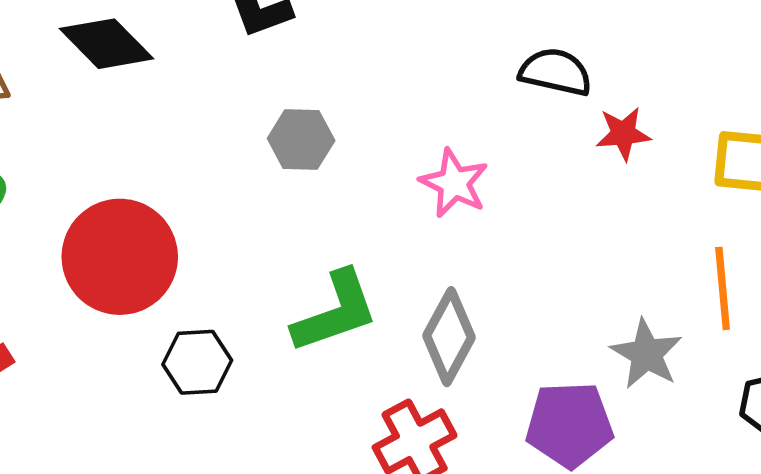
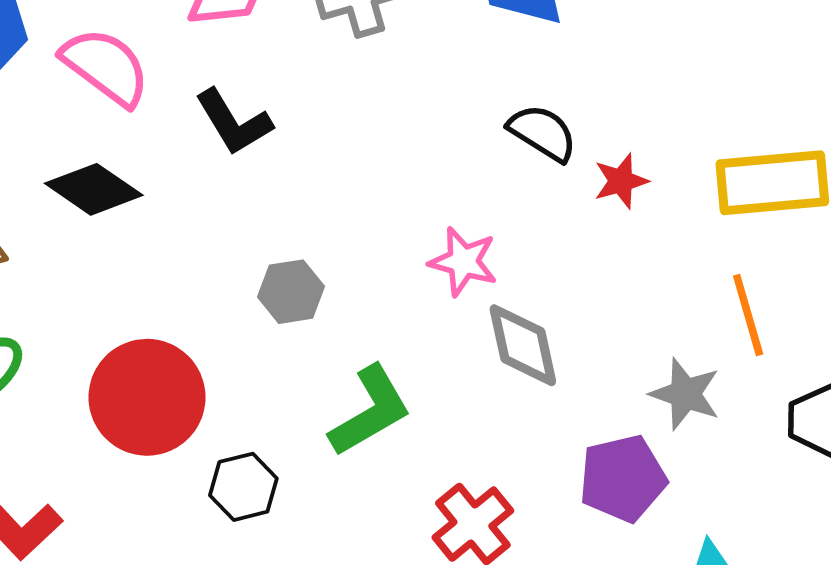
black semicircle: (556, 72) -> (542, 133), turned 30
gray hexagon: (301, 140) -> (291, 292), moved
gray diamond: (449, 337) -> (523, 345), moved, turned -30

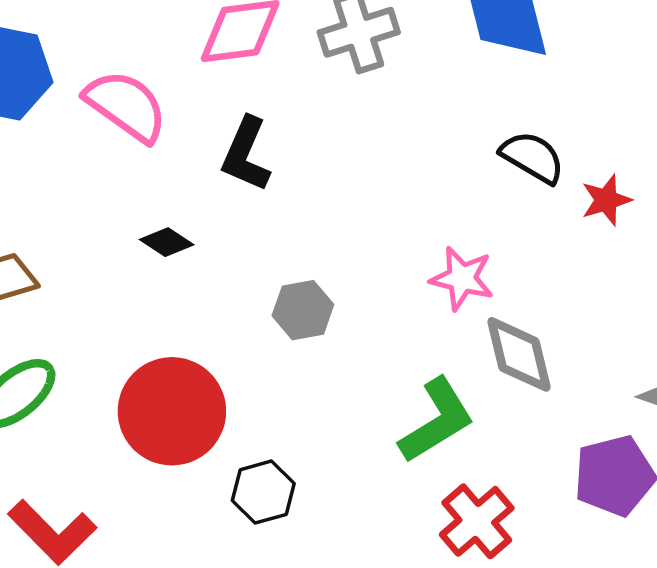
black L-shape: (234, 122) -> (246, 154), turned 56
black diamond: (94, 189) -> (167, 242), moved, size x0.6
green L-shape: (370, 411) -> (437, 420), moved

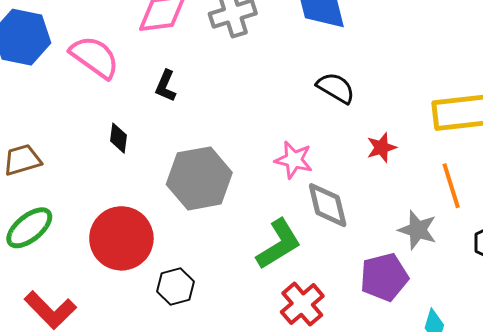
black L-shape: (246, 154) -> (166, 86), size x0.7
red star: (606, 200) -> (381, 148), moved
black diamond: (167, 242) -> (118, 138), turned 64
gray hexagon: (303, 310) -> (199, 178), size x1.8

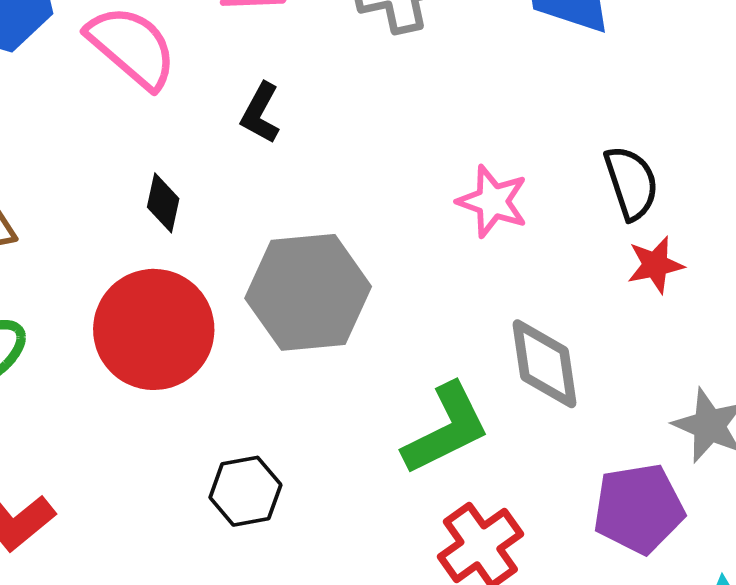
black semicircle: (336, 88) -> (631, 183), moved, turned 36
pink star: (294, 160) -> (493, 201), moved
red circle: (121, 238) -> (154, 329), moved

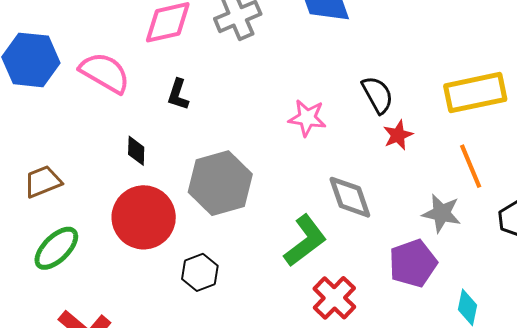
black hexagon: (245, 491) -> (200, 272), moved

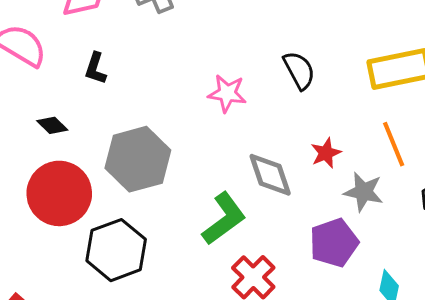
red star: (398, 135) -> (326, 153), moved
black diamond: (136, 151) -> (52, 125), turned -48
black hexagon: (200, 272) -> (116, 250), size x1.6

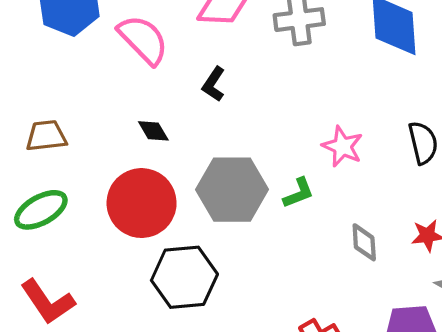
gray diamond: (270, 175) -> (364, 242), size x0.7
green L-shape: (224, 219) -> (299, 193), moved, size x0.6

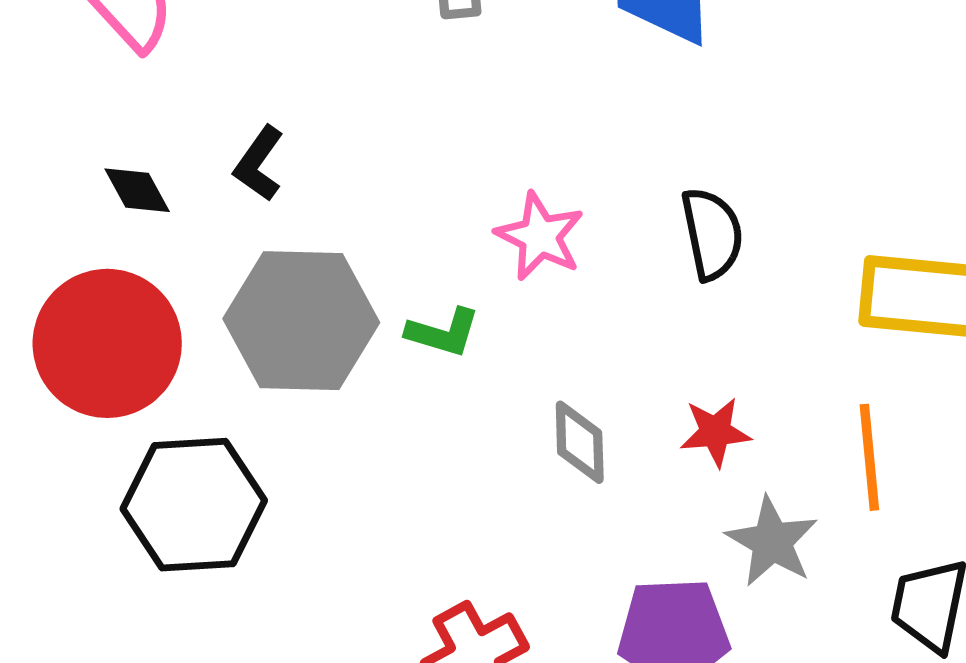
black L-shape: (214, 84) -> (259, 164), moved
green L-shape: (299, 193) -> (443, 332), turned 36

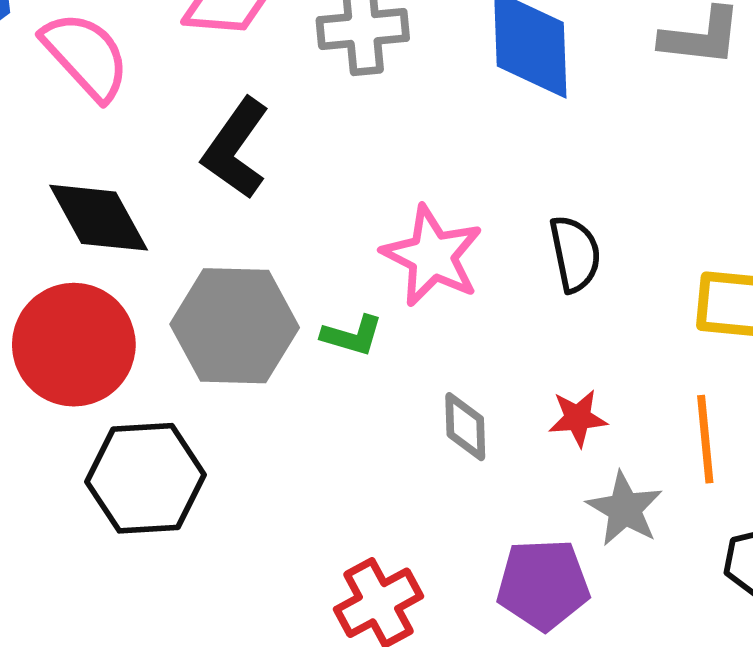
black L-shape: (259, 164) -> (236, 148), moved, size x1.6
black diamond: (137, 190) -> (99, 218), size x1.8
pink star: (540, 236) -> (432, 256), size x1.4

